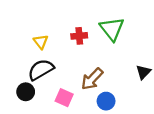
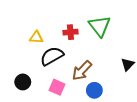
yellow triangle: (41, 42) -> (36, 37), turned -48
black semicircle: (41, 70) -> (52, 56), moved

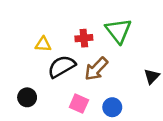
brown arrow: (82, 71) -> (96, 69), moved
pink square: (57, 87) -> (79, 104), moved

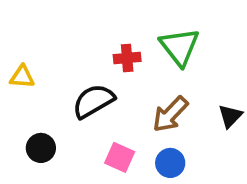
yellow triangle: (43, 44) -> (22, 77), moved
brown arrow: (96, 69) -> (170, 114), moved

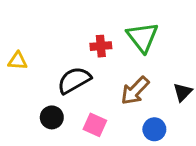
black circle: (41, 148) -> (52, 117), moved
blue circle: (170, 163) -> (154, 129), moved

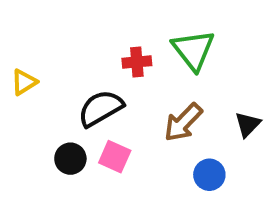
yellow triangle: (18, 61) -> (24, 82), turned -36
pink square: (95, 125) -> (115, 157), moved

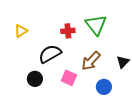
yellow triangle: (24, 82) -> (21, 31), moved
pink square: (115, 157) -> (69, 78), moved

